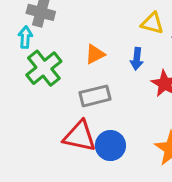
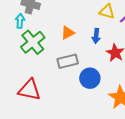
red triangle: (79, 136) -> (30, 90), moved
blue circle: (110, 146) -> (90, 78), moved

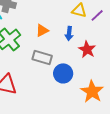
gray rectangle: (68, 61) -> (42, 57), turned 30

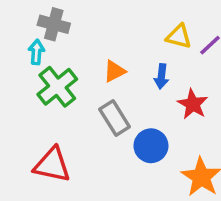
gray rectangle: (42, 57) -> (115, 118), turned 42

